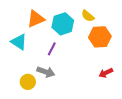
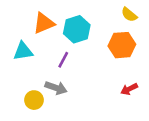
yellow semicircle: (88, 16) -> (129, 15), moved
cyan triangle: (19, 42) -> (23, 51), turned -42

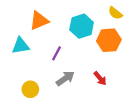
cyan hexagon: (77, 29) -> (82, 26), moved
gray arrow: (56, 88) -> (65, 78), moved, turned -54
red arrow: (129, 89) -> (100, 78), moved, turned -104

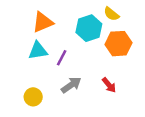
yellow semicircle: (115, 13) -> (111, 14), moved
cyan triangle: (21, 46) -> (38, 51), moved

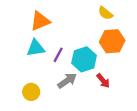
cyan hexagon: (89, 28) -> (84, 59), moved

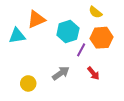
cyan triangle: (36, 48) -> (17, 36), moved
purple line: (58, 55) -> (81, 50), moved
cyan hexagon: (84, 59) -> (68, 32), moved

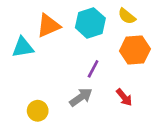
cyan hexagon: (68, 32) -> (90, 23), moved
purple line: (81, 50) -> (93, 69), moved

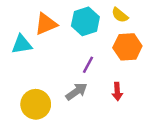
red arrow: (124, 97) -> (117, 92), turned 36
yellow circle: (38, 111) -> (36, 104), size x1.5

